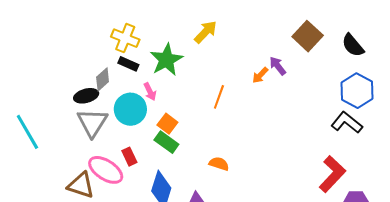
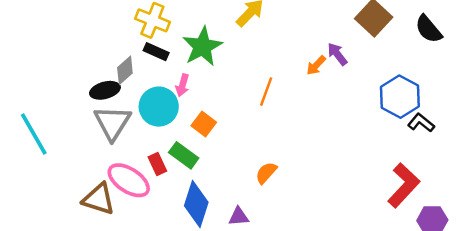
blue hexagon: (357, 91) -> (400, 97), moved
pink arrow: (150, 92) -> (182, 85), turned 42
black L-shape: (347, 123) -> (421, 123), size x0.7
green rectangle: (166, 142) -> (184, 155), moved
orange semicircle: (219, 164) -> (266, 173), turned -66

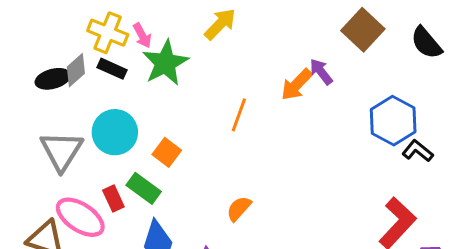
orange arrow: (316, 65) -> (297, 85), size x1.4
gray diamond: (125, 70) -> (76, 70), moved
pink arrow: (182, 85) -> (142, 36), moved, turned -45
black ellipse: (105, 90) -> (53, 79), moved

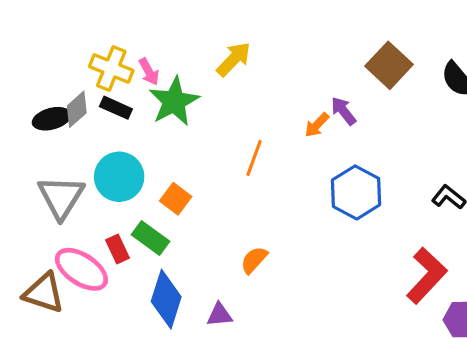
orange arrow: (297, 85) -> (317, 125), size x0.7
blue hexagon: (393, 121) -> (356, 192), moved

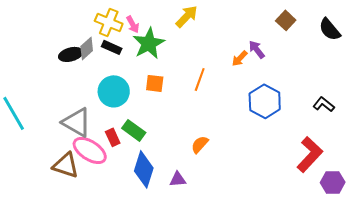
brown square: (389, 65) -> (286, 20), size x0.7
gray triangle: (61, 197) -> (77, 122), moved, turned -32
orange square: (176, 199) -> (155, 83), moved, turned -30

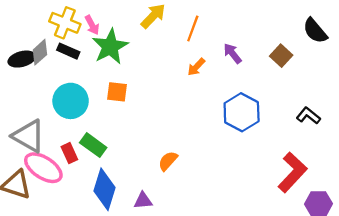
brown square: (286, 20) -> (281, 56), moved
orange arrow: (240, 58) -> (196, 67), moved
orange line: (200, 79) -> (193, 28), moved

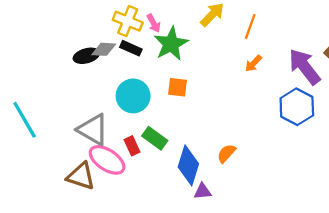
gray diamond: (40, 52) -> (104, 49), turned 45
purple arrow: (232, 53) -> (304, 67), moved, size x1.8
blue diamond: (105, 189) -> (188, 165), moved

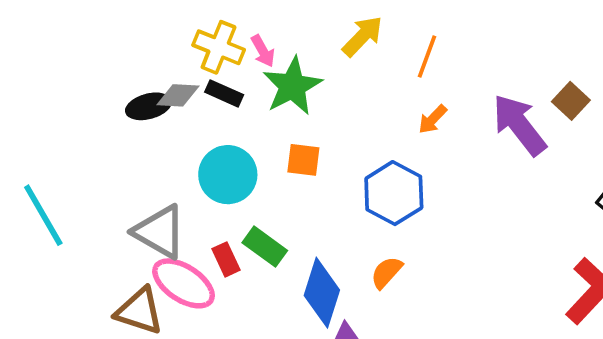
blue hexagon: (297, 107) -> (394, 193), moved

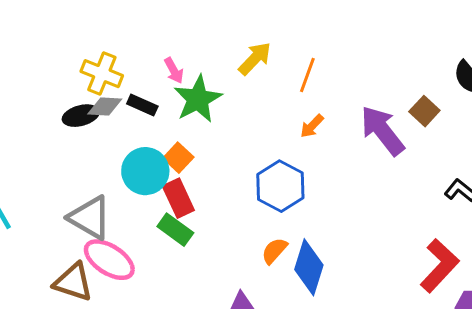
yellow cross: (219, 47) -> (102, 74), moved
orange square: (303, 160) -> (178, 158), moved, turned 36
red rectangle: (226, 259) -> (178, 198), moved, size x1.4
blue diamond: (322, 293) -> (309, 267), moved

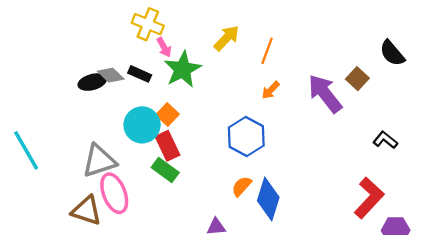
yellow cross: (102, 74) -> (148, 24), moved
gray diamond: (105, 107) -> (111, 75), turned 40
gray triangle: (90, 218) -> (99, 161), turned -48
pink ellipse: (109, 260) -> (114, 193), turned 36

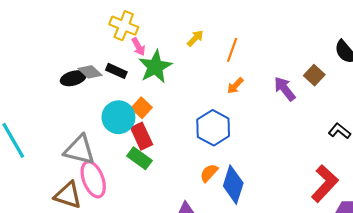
yellow arrow: (227, 38) -> (195, 38), size x0.7
purple arrow: (325, 94) -> (285, 89), size x0.7
gray triangle: (99, 161) -> (80, 150), turned 32

